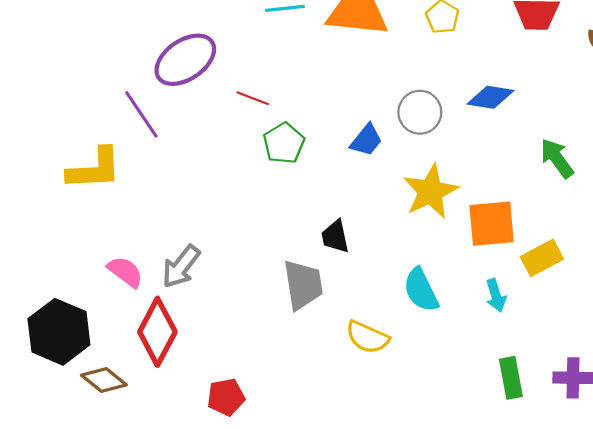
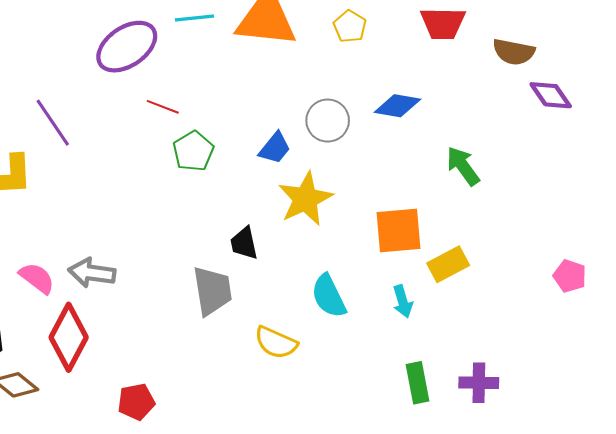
purple ellipse: (185, 60) -> (127, 47), moved
yellow star: (431, 191) -> (305, 199), moved
gray arrow: (181, 266) -> (92, 273), turned 60

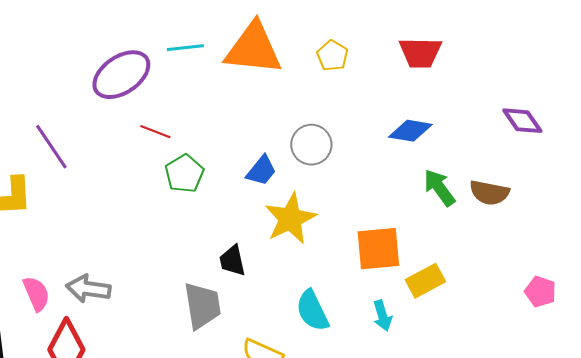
brown semicircle: (514, 52) -> (489, 193), moved
blue diamond: (397, 106) -> (410, 131), moved
pink semicircle: (37, 278) -> (36, 294), turned 30

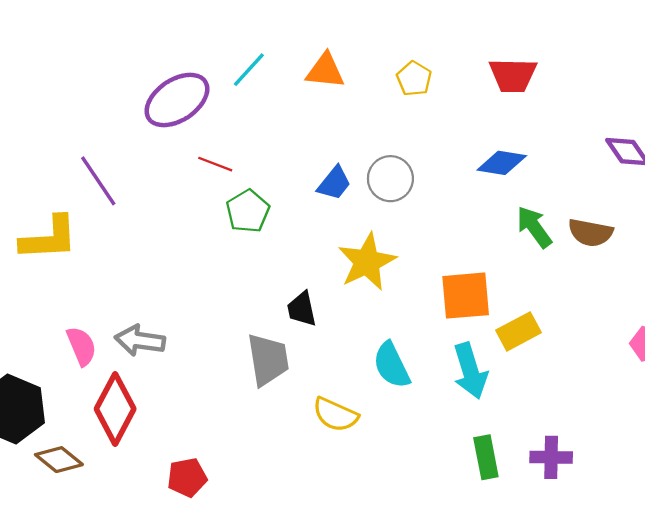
cyan line: (185, 48) -> (249, 70), turned -42
orange triangle: (253, 49) -> (325, 71), size x0.6
blue trapezoid: (261, 171) -> (334, 183), moved
cyan arrow: (382, 316) -> (470, 371), size x1.6

